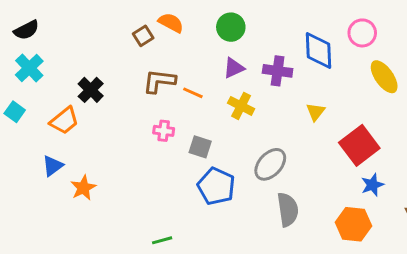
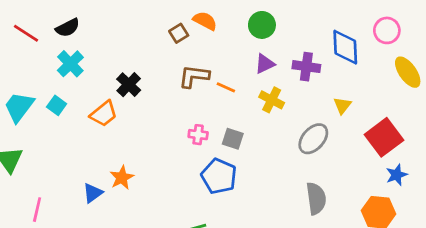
pink cross: (164, 131) -> (198, 135), moved
gray ellipse: (270, 164) -> (313, 139), moved
blue triangle: (53, 166) -> (93, 193), moved
blue pentagon: (216, 186) -> (219, 176), moved

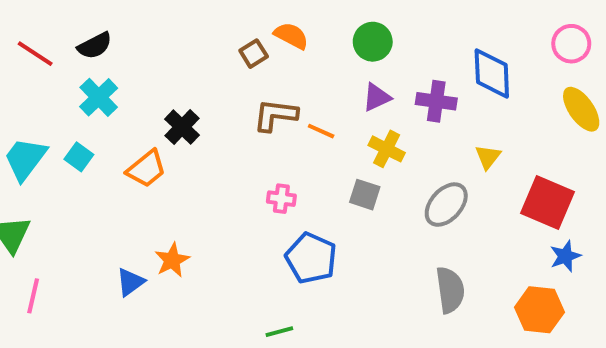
pink circle: (387, 30) -> (571, 44), moved
red square: (384, 137) -> (547, 203), turned -30
gray square: (233, 139) -> (365, 195), moved
pink line: (37, 210) -> (33, 296), moved

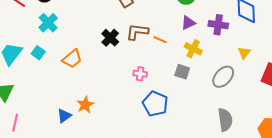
black cross: (182, 127) -> (110, 38), moved

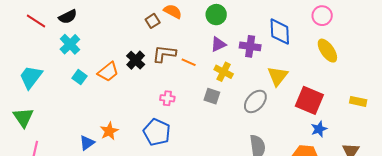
cyan square: (38, 53) -> (79, 77), moved
yellow triangle: (244, 53) -> (278, 76), size x1.5
orange trapezoid: (72, 59) -> (108, 72), moved
blue pentagon: (155, 104) -> (157, 132), moved

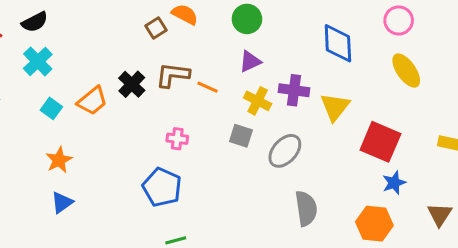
purple cross: (250, 46) -> (294, 90), moved
gray ellipse: (255, 101) -> (285, 151), moved
orange star: (109, 131) -> (59, 160), moved

